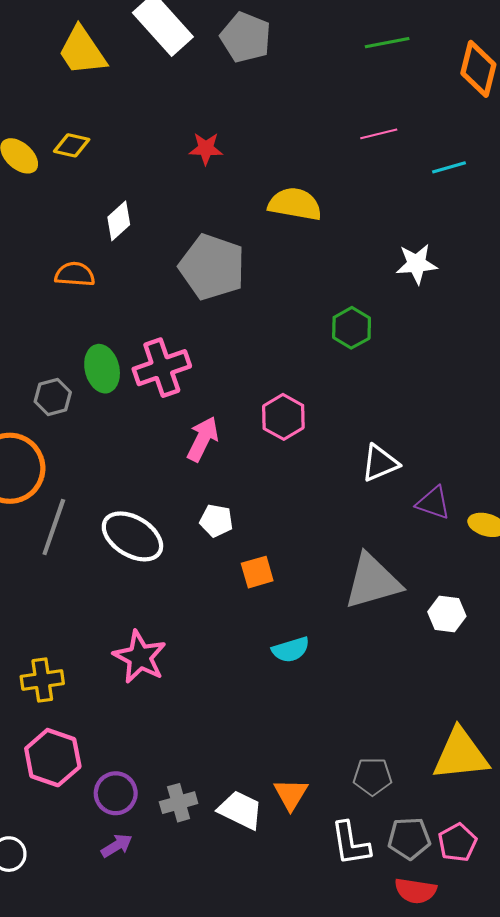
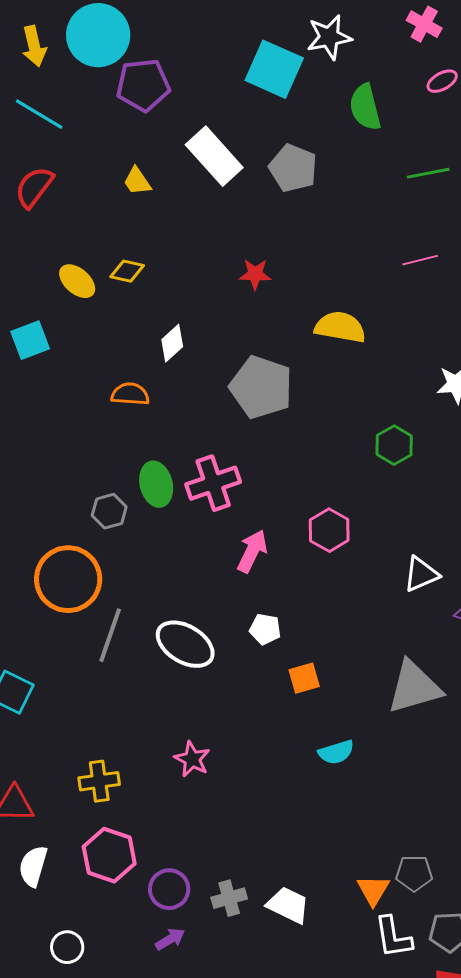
yellow trapezoid: (82, 51) -> (137, 181), size x0.6
pink star: (140, 657) -> (192, 759), size x0.7
orange triangle: (291, 794) -> (373, 890), moved

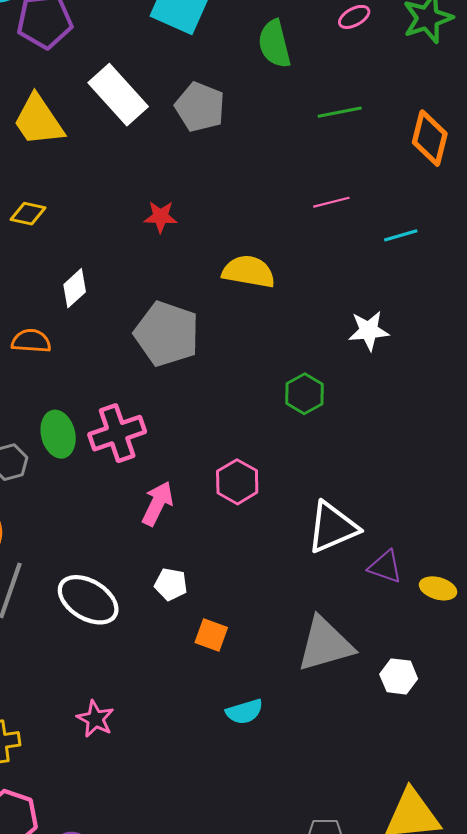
yellow trapezoid: (137, 181) -> (38, 120), size x1.8
white triangle: (421, 574) -> (332, 527), size x1.4
orange square: (304, 678) -> (211, 635), turned 36

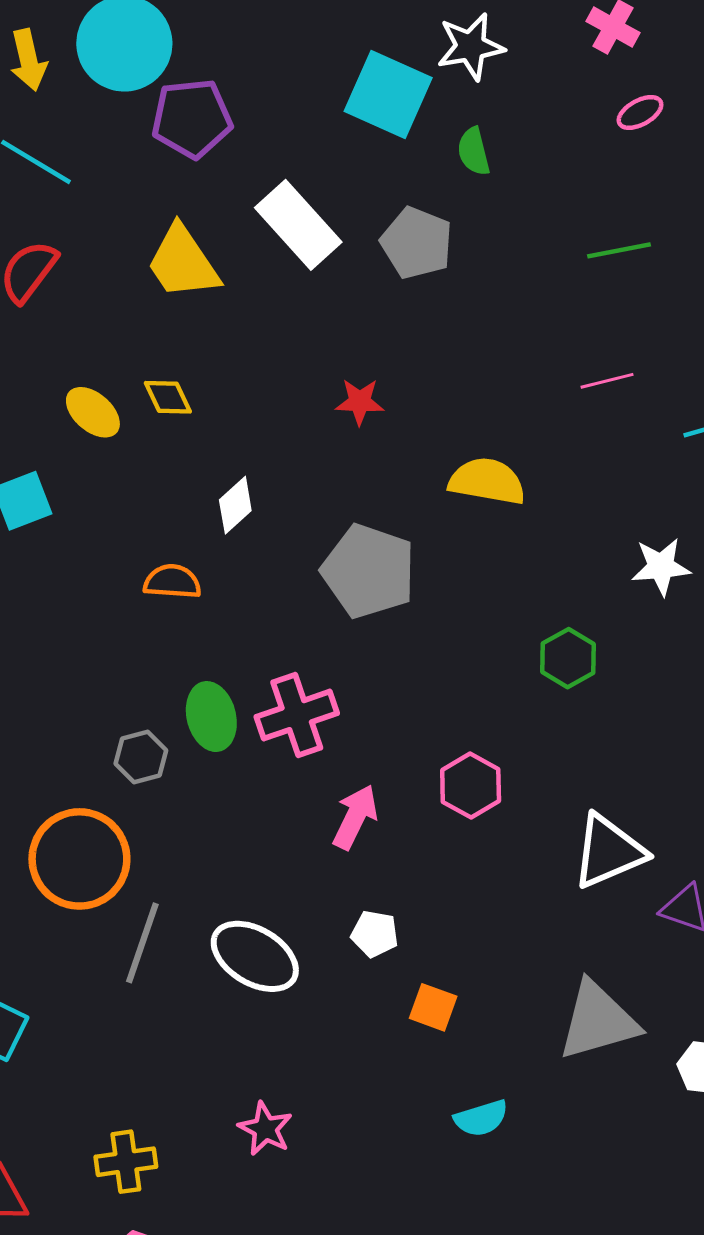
green semicircle: (274, 44) -> (474, 151), moved, size x0.7
yellow diamond: (28, 214) -> (168, 397), turned 52

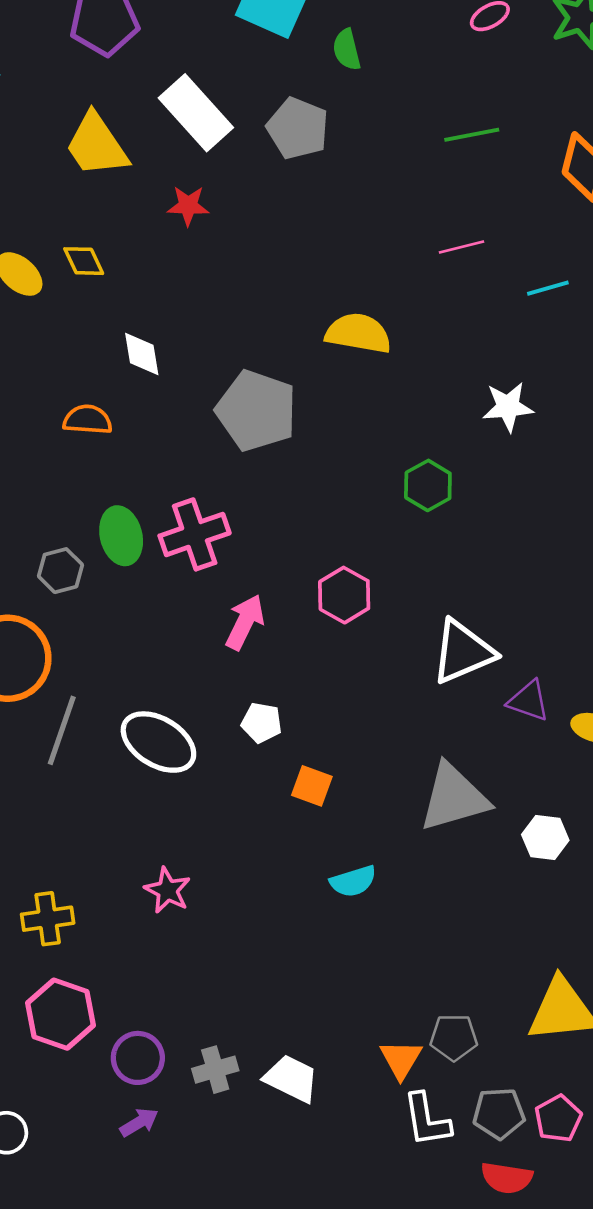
red star: (360, 402) -> (188, 206), moved
white diamond: (235, 505) -> (142, 354), turned -57

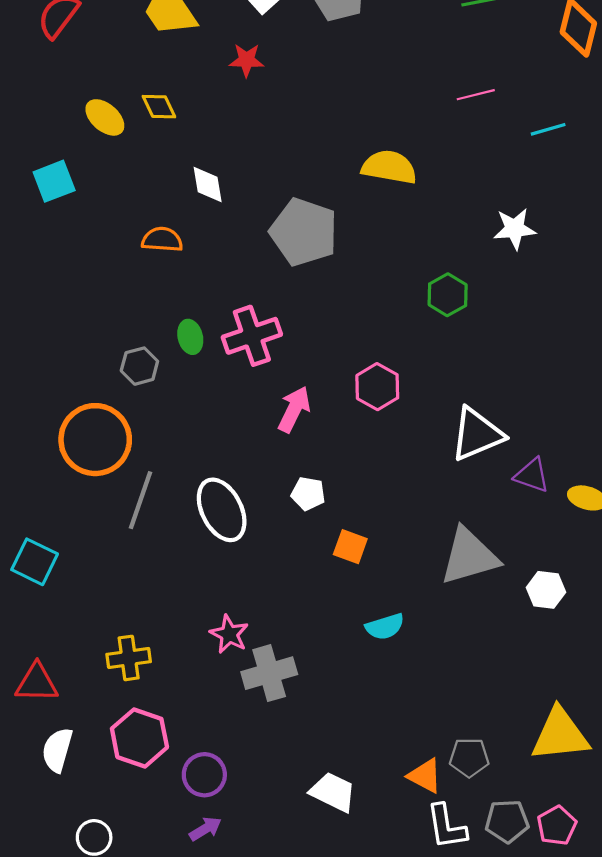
green ellipse: (121, 536) -> (190, 337), size x0.7
white ellipse: (158, 742) -> (222, 510), turned 32
orange triangle: (401, 1059) -> (425, 776), turned -33
gray cross: (215, 1070) -> (269, 673), moved, size x1.4

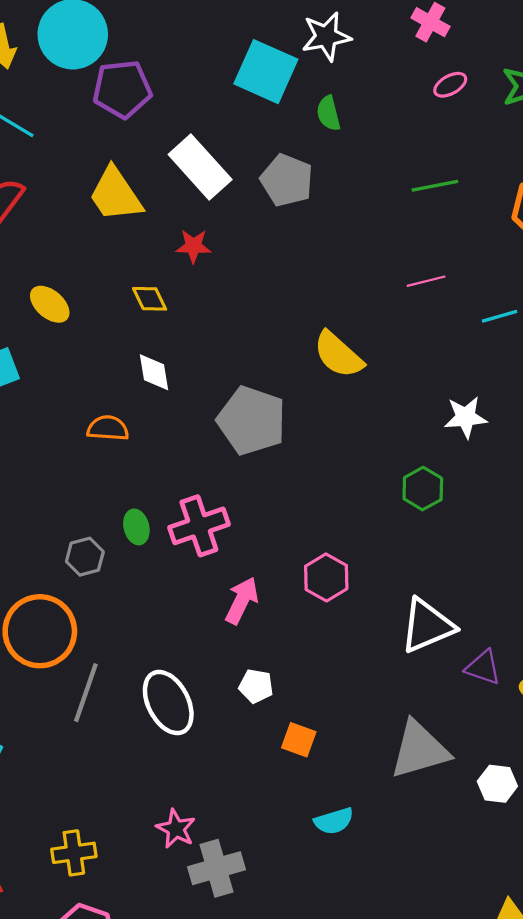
yellow diamond: (159, 107) -> (150, 299), moved
yellow semicircle: (389, 167) -> (338, 355), turned -148
green hexagon: (448, 295) -> (423, 489), moved

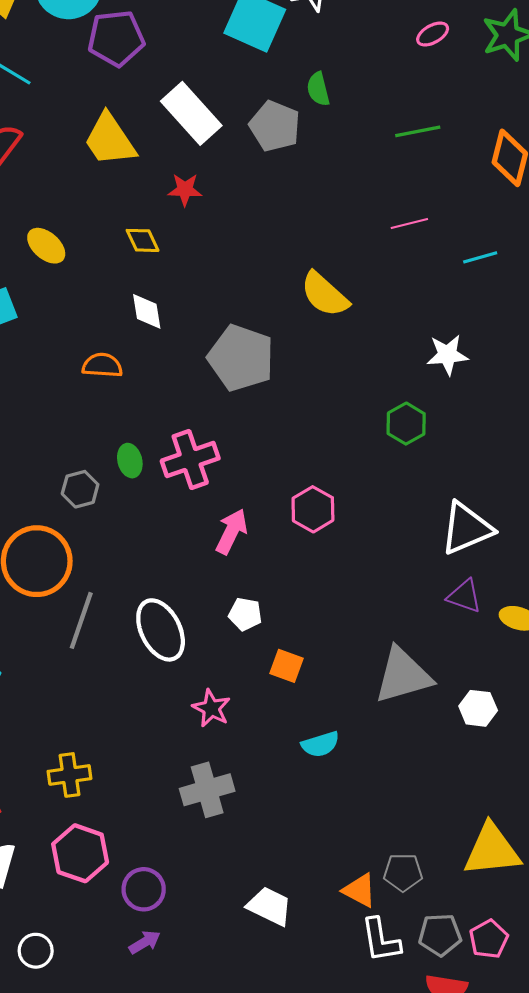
green semicircle: (328, 113) -> (318, 89), moved
white triangle: (427, 626) -> (466, 528), moved
pink star: (176, 829) -> (211, 708), moved

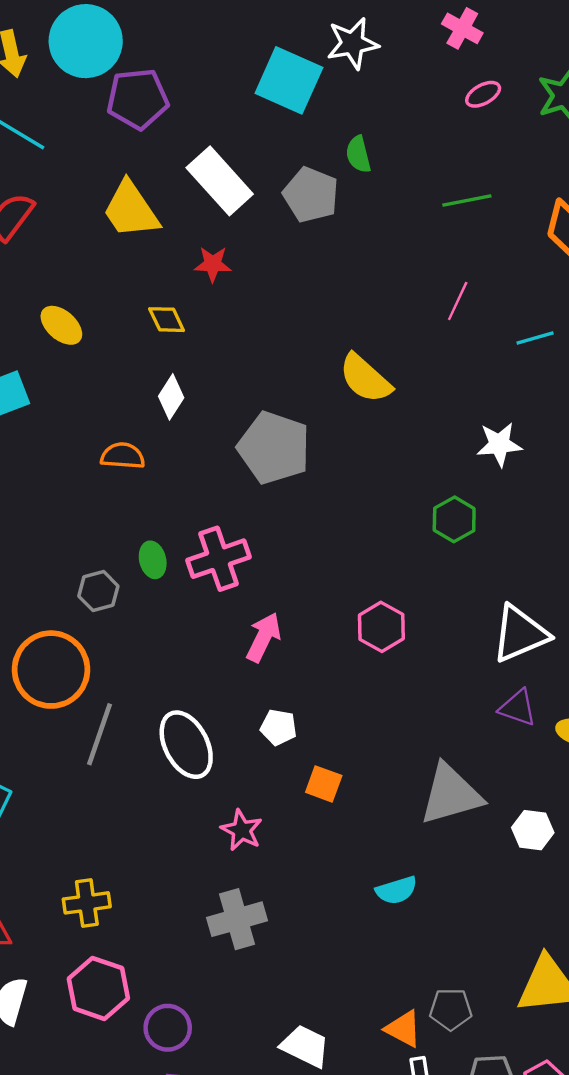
pink line: (409, 223) -> (458, 301), turned -51
white diamond: (147, 311) -> (171, 397), turned 42
pink hexagon: (313, 509) -> (381, 627), moved
cyan semicircle: (320, 744) -> (396, 890), moved

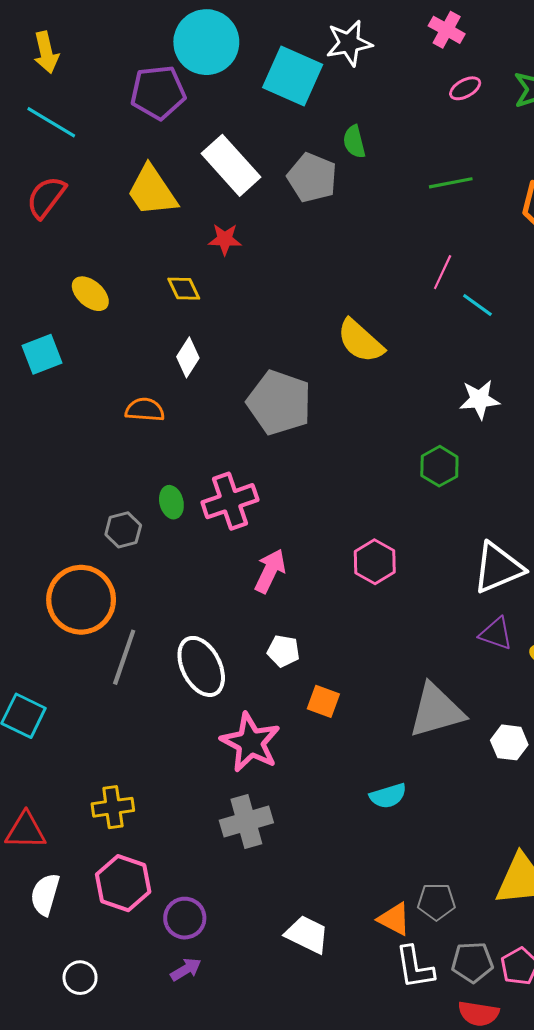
cyan circle: (86, 41) -> (206, 42), moved
cyan line: (535, 338) -> (477, 305), moved, turned 52
pink star: (242, 830) -> (250, 742), size x1.6

